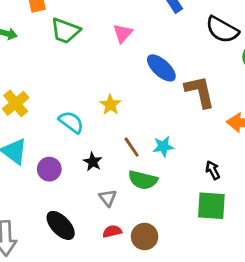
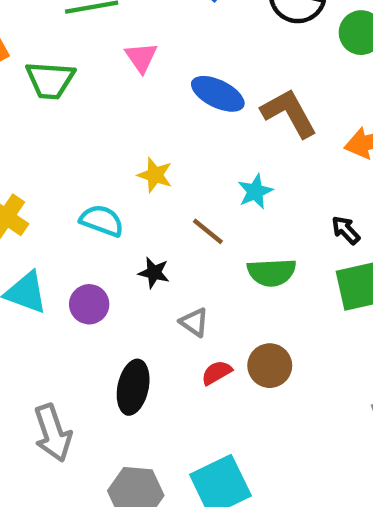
cyan star: (163, 147) -> (255, 191), moved
green semicircle: (143, 180) -> (272, 272), moved
black ellipse: (61, 225) -> (133, 387), turned 72

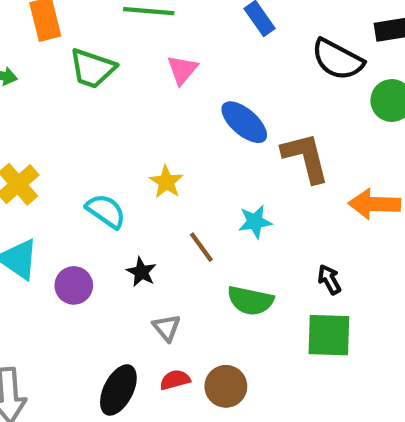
black ellipse: (133, 387) -> (118, 390), moved

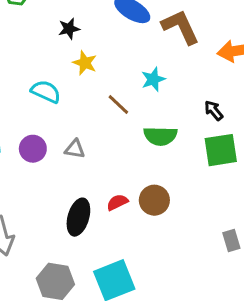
black star: (141, 272) -> (69, 29), moved, turned -30
gray triangle: (167, 328) -> (75, 149), moved, turned -30

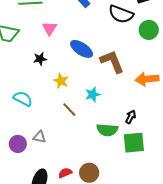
yellow star: (85, 63) -> (61, 81), moved
black arrow: (214, 110) -> (131, 117), turned 64
green semicircle: (160, 136) -> (107, 130), moved
purple circle: (33, 149) -> (18, 144), moved

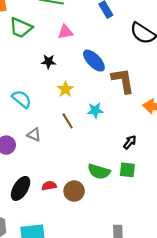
pink triangle: (50, 28) -> (65, 32), turned 35
green semicircle: (107, 130) -> (99, 172), moved
gray triangle: (39, 137) -> (34, 135), moved
green square: (134, 143) -> (127, 170), size x0.7

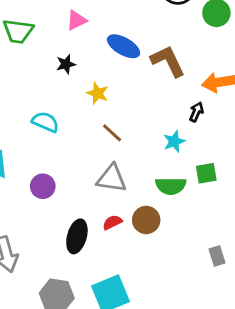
cyan star: (95, 110) -> (174, 141), moved
gray triangle: (34, 135) -> (112, 178), moved, size x1.6
black arrow: (130, 142) -> (196, 112), moved

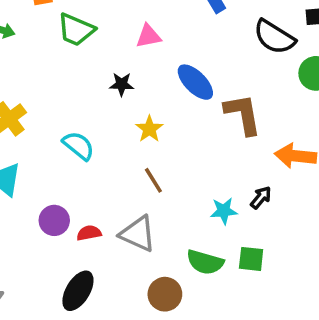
black arrow: (196, 112) -> (261, 198), moved
red semicircle: (112, 222) -> (89, 233), moved

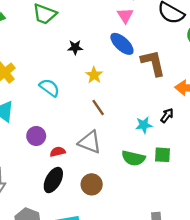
pink triangle: (148, 36) -> (125, 15), moved, turned -49
red semicircle: (89, 233) -> (58, 152), moved
brown circle: (165, 294) -> (92, 184), moved

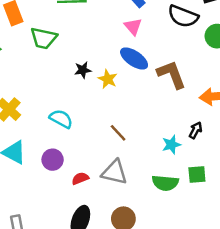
yellow star: (94, 75) -> (108, 79), moved
purple circle: (36, 136) -> (53, 160), moved
red semicircle: (58, 152) -> (80, 178), moved

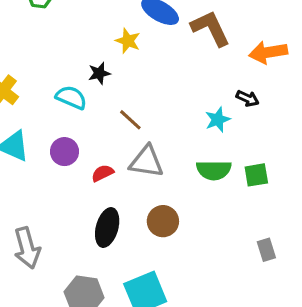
black star: (83, 70) -> (99, 73), moved
black arrow: (195, 130) -> (248, 98), turned 91
brown line: (118, 133) -> (130, 120), moved
green square: (197, 175) -> (256, 175), moved

